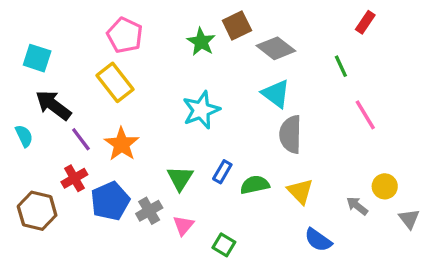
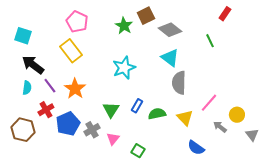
pink line: (365, 115) -> (209, 103), moved, turned 72
cyan semicircle: (24, 136) -> (27, 88), moved, turned 32

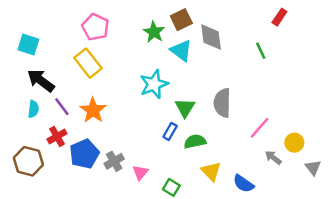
gray diamond: (170, 30) -> (211, 37), turned 45
cyan triangle: (170, 58) -> (181, 51), moved
green triangle: (111, 110) -> (185, 108), moved
yellow triangle: (185, 118) -> (211, 171), moved

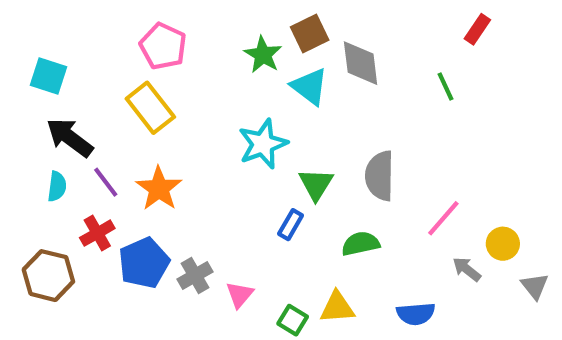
green semicircle: (195, 141) -> (361, 244), moved
yellow triangle: (211, 171) -> (337, 307), moved, turned -50
blue semicircle: (243, 184) -> (416, 314), turned -40

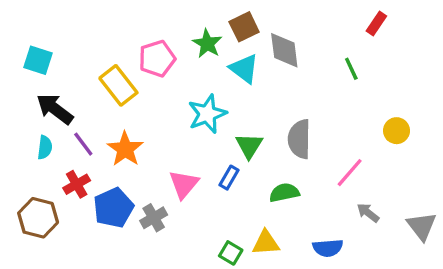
pink pentagon: (163, 46) -> (157, 59), moved, turned 30
yellow circle: (503, 244) -> (397, 131), moved
gray triangle: (535, 286) -> (422, 226), size x1.4
pink triangle: (240, 295) -> (184, 184), moved, size x1.4

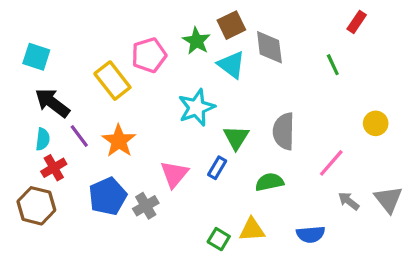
red cross: (77, 184) -> (54, 168), moved
gray triangle: (422, 226) -> (388, 199), moved

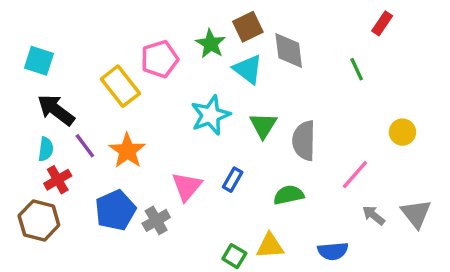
green triangle: (236, 138) -> (263, 125), moved

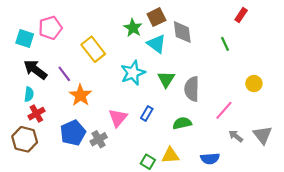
pink pentagon: (160, 59) -> (50, 28), moved
yellow rectangle: (120, 86) -> (93, 49), moved
purple line: (85, 146) -> (64, 74), moved

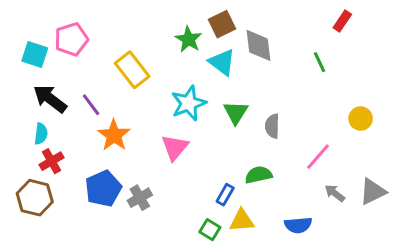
gray semicircle: (192, 89) -> (272, 126), size x0.7
blue rectangle: (147, 114) -> (225, 195), moved
pink triangle: (118, 118) -> (175, 147), moved
gray triangle: (263, 135) -> (373, 192), turned 42

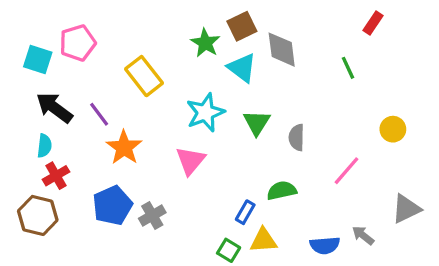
gray arrow: (335, 193) -> (363, 235), moved

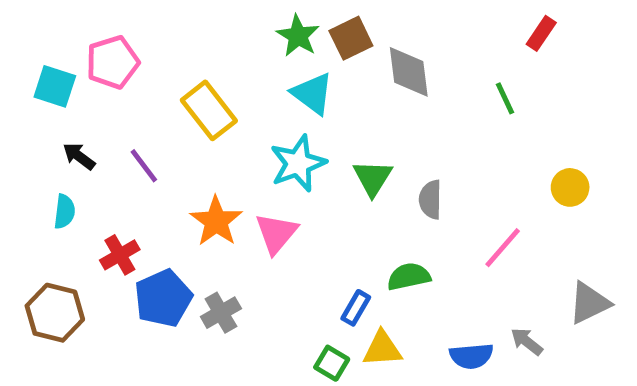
green star: (205, 43) -> (298, 36), moved
cyan triangle: (242, 68) -> (312, 94), moved
black arrow: (54, 108) -> (79, 156), size x0.6
orange star: (124, 147) -> (216, 221), moved
red cross: (56, 176) -> (120, 255), moved

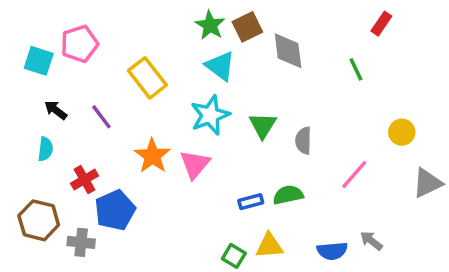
gray triangle: (589, 303) -> (427, 183), moved
blue rectangle: (356, 308) -> (251, 202), moved, turned 45
gray cross: (221, 313) -> (81, 242), moved, turned 36

